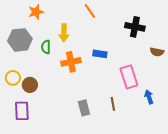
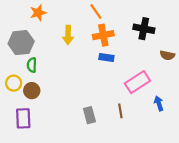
green semicircle: (46, 47) -> (32, 65), moved
orange cross: (71, 62) -> (103, 35), moved
pink rectangle: (129, 77) -> (137, 82), turned 75

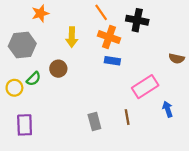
black cross: (144, 29) -> (137, 20), moved
orange cross: (103, 35) -> (109, 37), turned 30
green semicircle: (32, 65) -> (34, 79), moved, turned -136
brown circle: (32, 91) -> (58, 69), moved

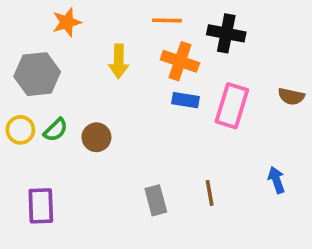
orange line: (101, 12) -> (167, 20), turned -54
brown circle: (58, 69) -> (96, 137), moved
pink rectangle: (145, 87) -> (232, 106), moved, turned -40
yellow circle: (14, 88) -> (20, 130), moved

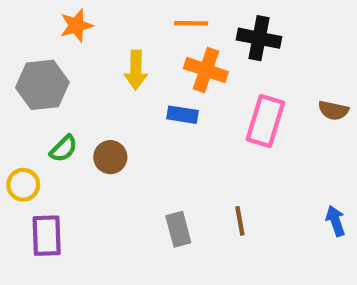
blue rectangle: (185, 100) -> (183, 115), moved
yellow circle: (20, 130) -> (23, 185), moved
blue arrow: (276, 180) -> (335, 221), moved

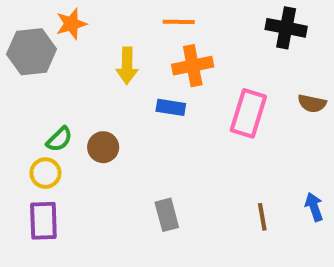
black cross: (259, 38) -> (286, 28), moved
orange cross: (206, 70) -> (193, 66), turned -30
gray hexagon: (42, 85) -> (32, 52), moved
yellow circle: (23, 185) -> (45, 173), moved
brown line: (240, 221) -> (262, 217), moved

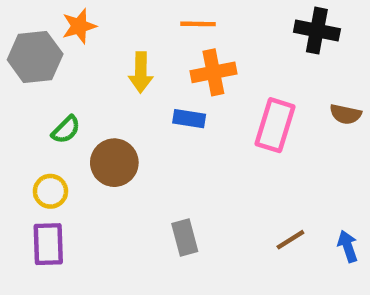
green semicircle: (59, 139) -> (66, 130), moved
brown circle: (103, 147) -> (114, 163), size x1.4
blue arrow: (314, 207) -> (348, 246), moved
brown line: (262, 217) -> (290, 240), turned 68

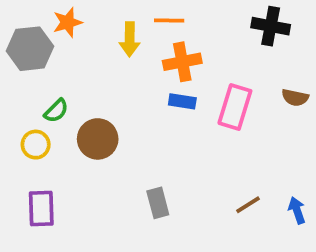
yellow arrow: (141, 72) -> (130, 39), moved
blue rectangle: (189, 119) -> (182, 101), moved
yellow circle: (50, 191) -> (36, 145), moved

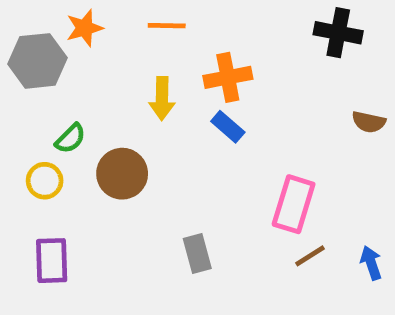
orange line: (169, 20) -> (167, 26), moved
yellow arrow: (130, 39) -> (162, 98), moved
blue rectangle: (182, 101) -> (228, 127), turned 32
pink rectangle: (235, 107) -> (294, 204), moved

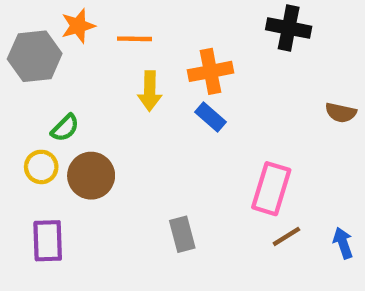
orange line: (167, 26) -> (135, 39), moved
black cross: (338, 33) -> (289, 28), moved
brown circle: (122, 174) -> (91, 176), moved

